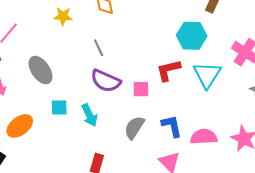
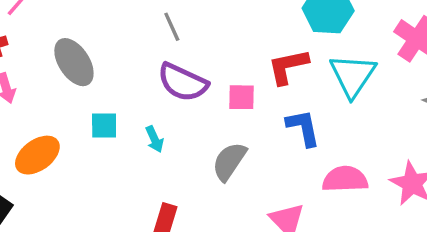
cyan arrow: (89, 115) -> (155, 139), size x0.7
blue L-shape: (172, 126) -> (303, 128), moved

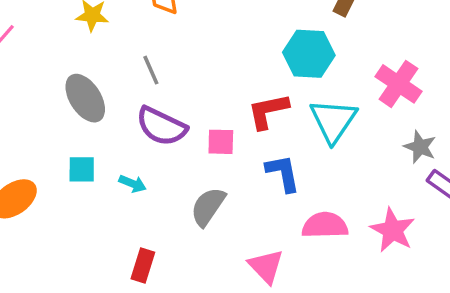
gray ellipse: (74, 62) -> (85, 98), moved
cyan arrow: (155, 139) -> (133, 184), turned -44

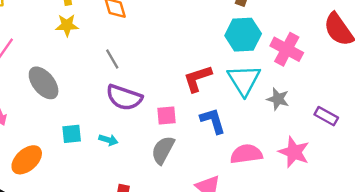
cyan hexagon: (309, 54) -> (243, 35), moved
gray ellipse: (85, 98) -> (44, 83), moved
pink square: (221, 142) -> (166, 116), moved
gray star: (420, 147) -> (278, 99), moved

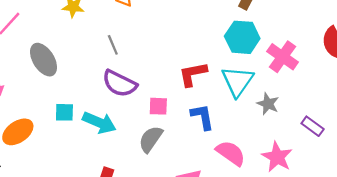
cyan arrow: (108, 140) -> (99, 123), size x1.8
pink semicircle: (246, 154) -> (231, 153), turned 36

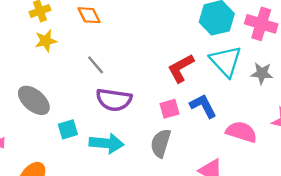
pink square: (158, 106) -> (169, 109), moved
cyan square: (64, 112) -> (68, 129), moved

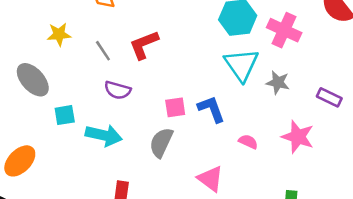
yellow star: (46, 41) -> (59, 34), moved
red L-shape: (181, 68) -> (144, 45), moved
purple semicircle: (114, 100) -> (118, 90), size x0.7
pink semicircle: (241, 132) -> (248, 142), size x0.6

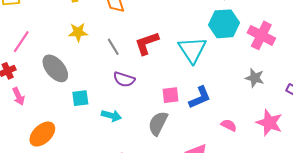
cyan triangle: (241, 65) -> (192, 50), moved
blue L-shape: (211, 109) -> (200, 97), turned 85
cyan arrow: (104, 135) -> (111, 116), size x0.7

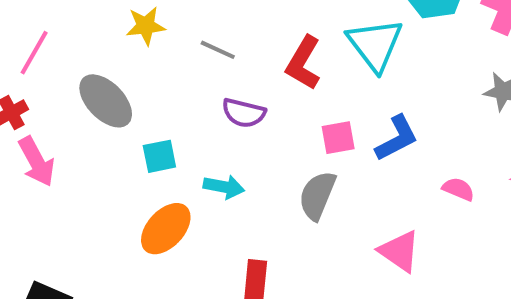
red L-shape: (147, 43) -> (303, 63), moved, turned -36
gray line: (113, 47) -> (218, 50), turned -30
pink arrow: (19, 96) -> (37, 162), size x1.4
orange ellipse: (42, 134) -> (166, 229), moved

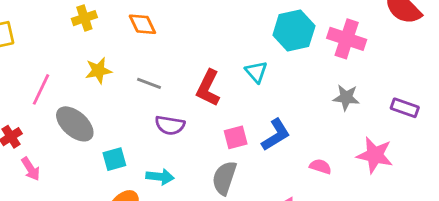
cyan triangle: (375, 45) -> (256, 72), size x0.6
pink line: (34, 53) -> (41, 89), moved
pink arrow: (37, 162) -> (31, 169), size x0.7

